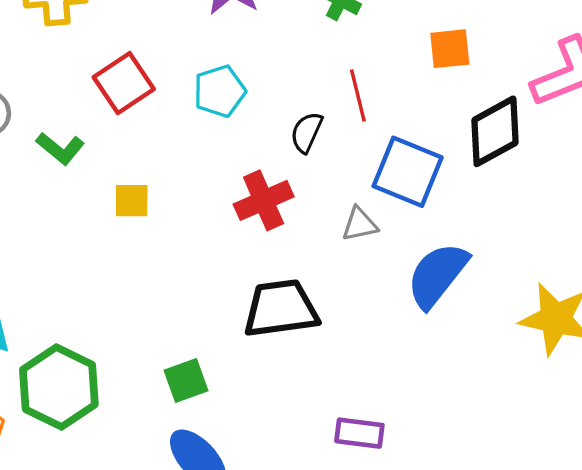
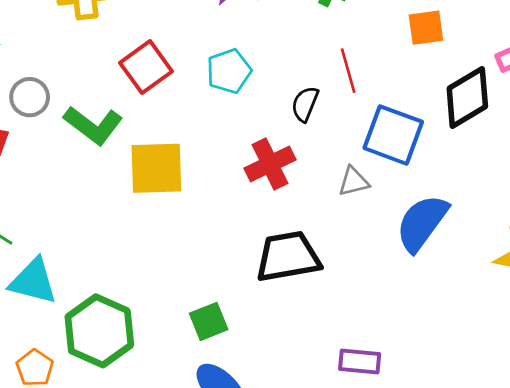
green L-shape: (60, 148) -> (93, 125), size x1.4
yellow square: (132, 201) -> (156, 168), size x1.8

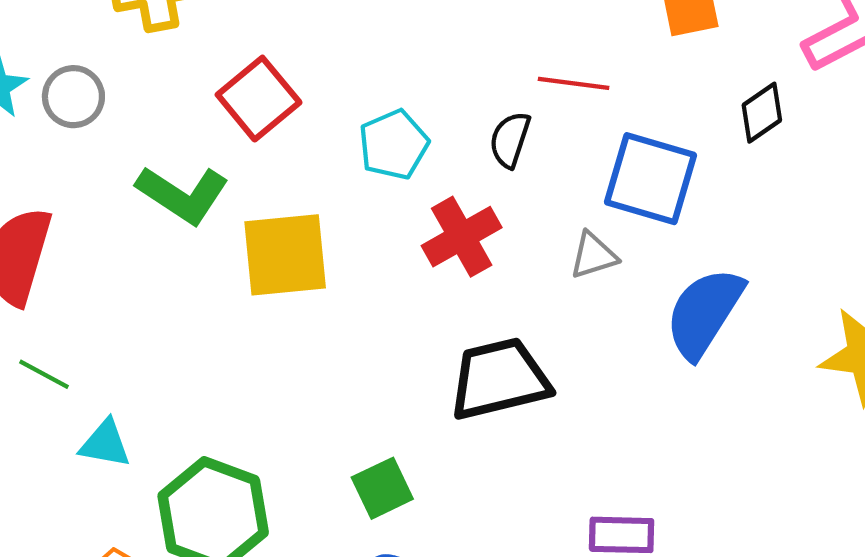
cyan pentagon: (229, 71) -> (394, 145), moved
red line: (348, 71) -> (574, 83), turned -63
gray circle: (30, 97) -> (73, 97), moved
black diamond: (467, 97) -> (762, 113), size x0.6
cyan triangle: (33, 281) -> (105, 444), size x0.7

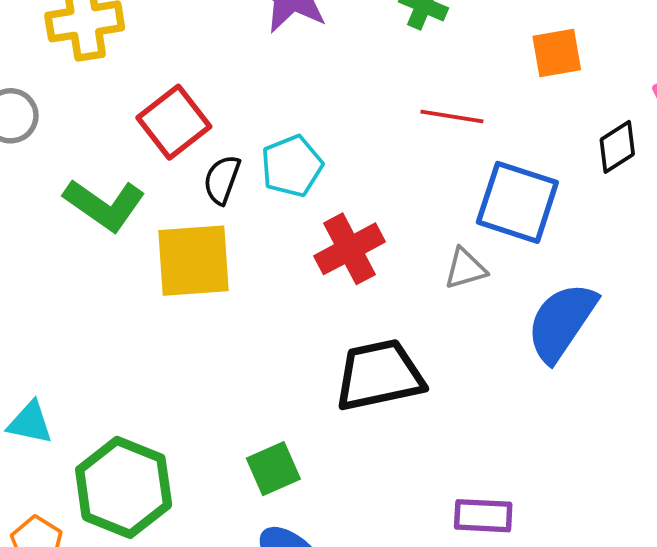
black semicircle: (510, 140) -> (222, 180), moved

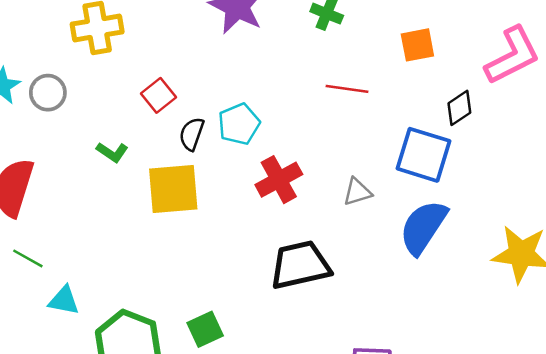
red square: (174, 122) -> (159, 95), size x0.7
blue square: (517, 202) -> (424, 155), moved
green L-shape: (104, 205) -> (112, 152), size x0.6
green square: (273, 469) -> (205, 329), moved

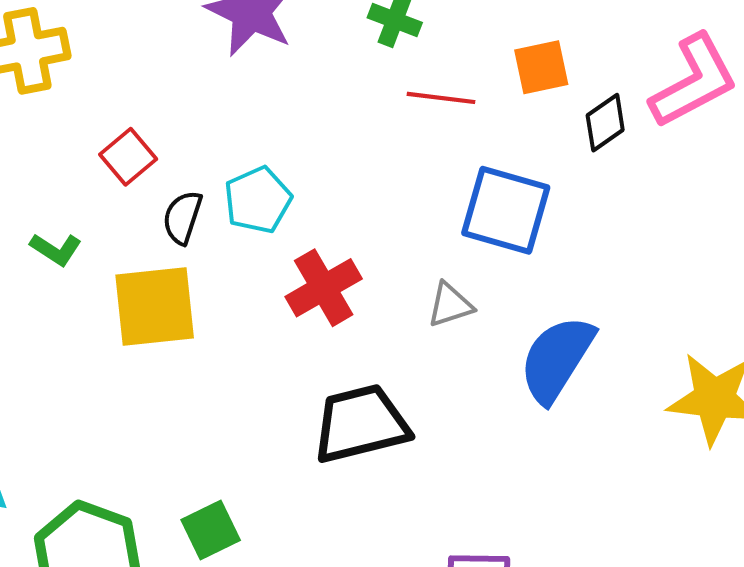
red line: (347, 89) -> (441, 98), moved
black diamond: (459, 108) -> (605, 123), moved
blue square: (424, 155) -> (506, 210), moved

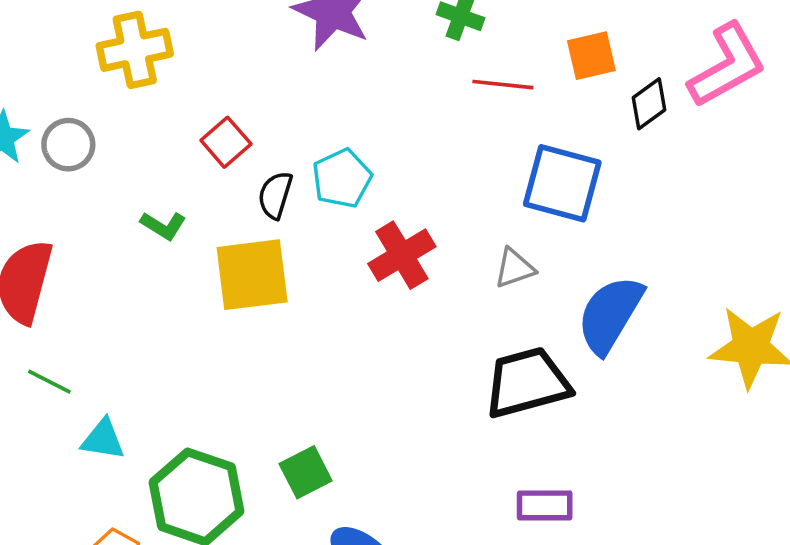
black trapezoid: (361, 424) -> (527, 383), moved

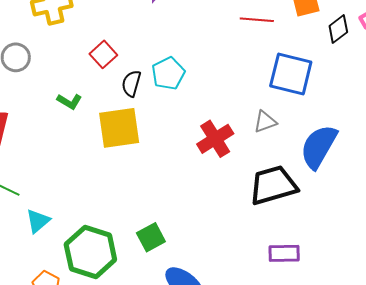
red cross: (402, 255) -> (215, 139), moved
cyan triangle: (103, 439) -> (38, 221), turned -48

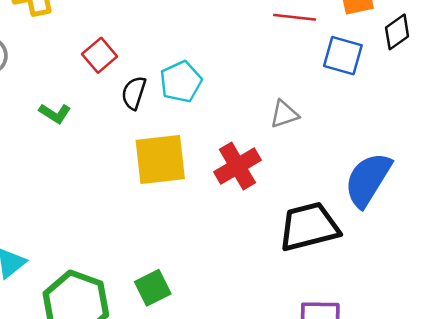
blue square: (291, 74) -> (343, 56), moved, size x0.7
gray triangle: (265, 122) -> (284, 114), moved
yellow square: (119, 128) -> (160, 159), moved

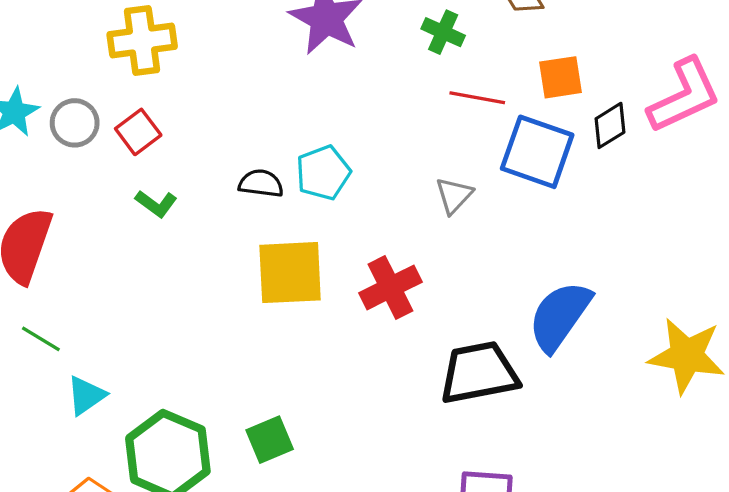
red square: (100, 55) -> (138, 132), moved
blue square: (343, 56) -> (537, 152), size x1.4
black semicircle: (134, 93) -> (261, 183), turned 76
gray triangle: (284, 114) -> (454, 195), moved, turned -32

